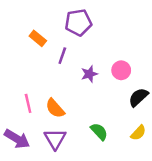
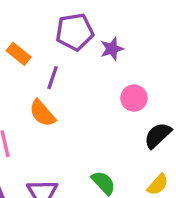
purple star: (89, 74) -> (112, 49), moved
orange semicircle: (55, 108) -> (42, 113), moved

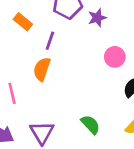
orange semicircle: (42, 113) -> (42, 69), turned 60

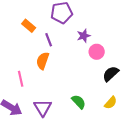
purple star: (97, 18) -> (84, 36), moved
purple line: (50, 41) -> (49, 40), turned -40

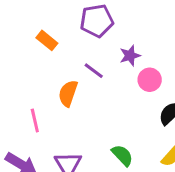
purple line: (49, 40) -> (94, 71), moved, turned -32

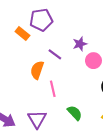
purple pentagon: (97, 21) -> (41, 20), moved
pink line: (35, 121) -> (53, 89), moved

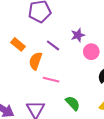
orange rectangle: (22, 33) -> (18, 44), moved
pink line: (53, 89) -> (51, 80), turned -63

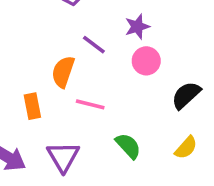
orange rectangle: (18, 44) -> (32, 106), moved, turned 40
pink circle: (91, 52) -> (146, 61), moved

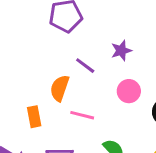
pink circle: (146, 61) -> (129, 91), moved

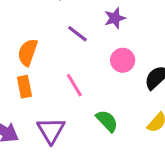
orange semicircle: (60, 88) -> (28, 52), moved
pink line: (82, 115) -> (74, 85), turned 45

